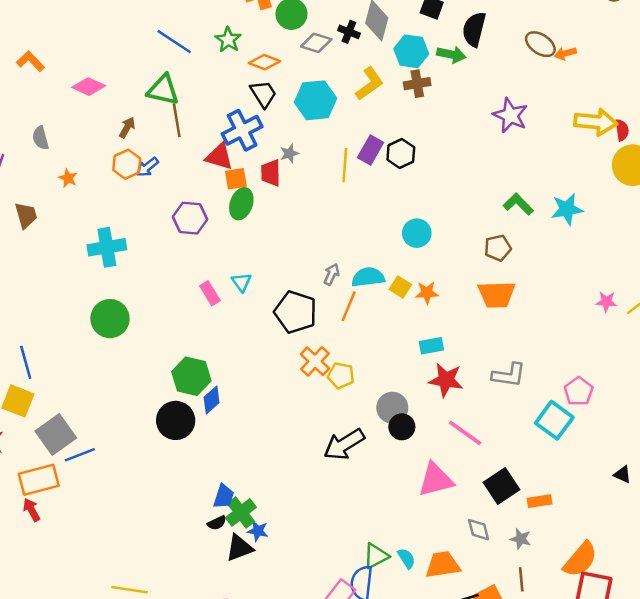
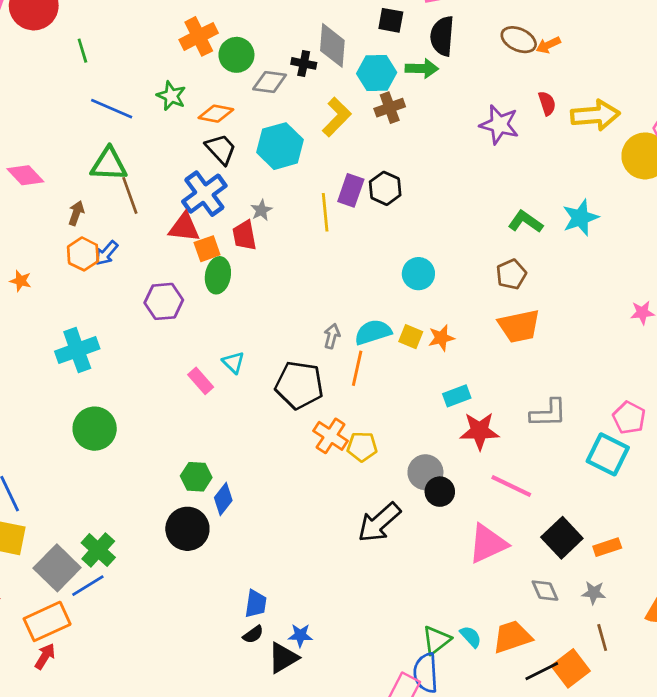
pink diamond: (89, 87) -> (25, 175), turned 32
red semicircle: (622, 130) -> (547, 103), moved
green hexagon: (191, 376) -> (196, 477), size x0.7
red arrow: (32, 510) -> (45, 656), turned 70
green cross: (241, 512) -> (98, 550), moved

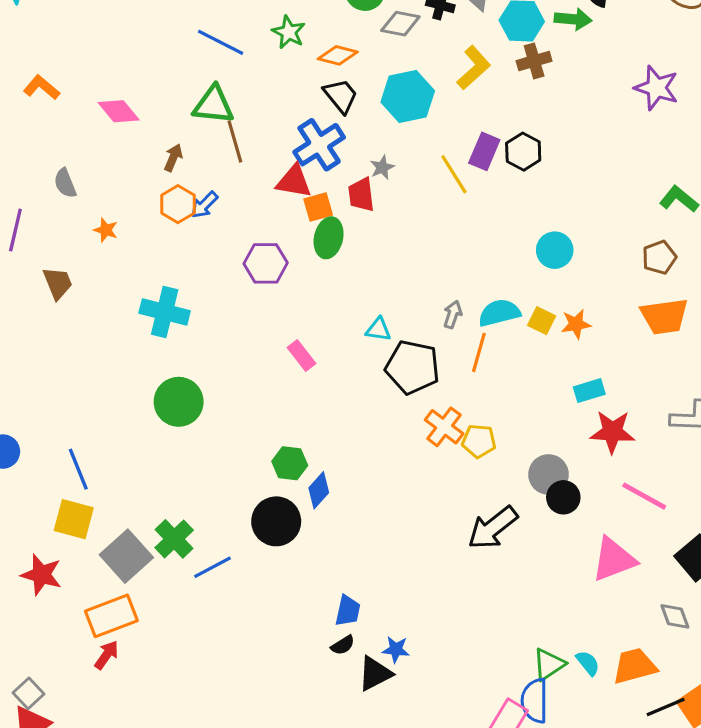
yellow line: (325, 212) -> (454, 174), turned -30
cyan cross: (77, 350) -> (165, 312), turned 30
cyan triangle: (233, 362) -> (378, 329), moved, turned -40
blue line: (88, 586) -> (212, 567), moved

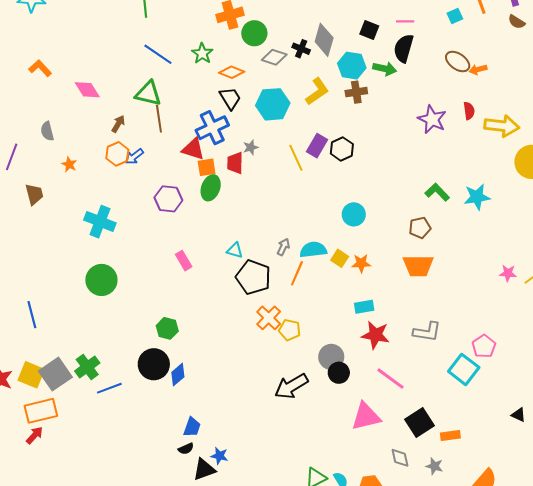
blue diamond: (319, 490) -> (178, 375), moved
yellow square: (74, 519) -> (31, 375), moved

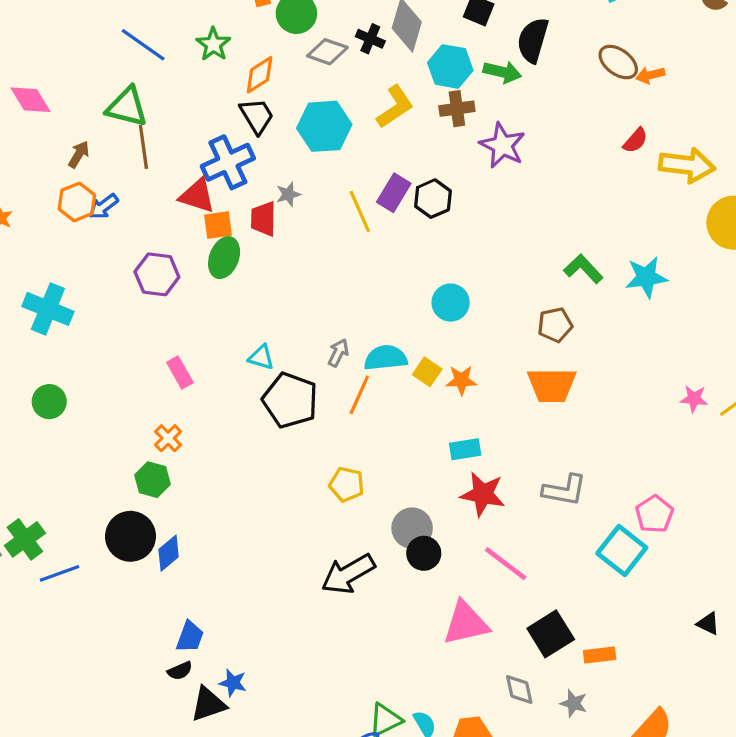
orange diamond: (232, 72) -> (260, 75), turned -55
red semicircle: (469, 111) -> (635, 140), turned 48
purple star: (432, 119) -> (502, 145), moved
green circle: (101, 280) -> (49, 402), size x0.7
orange cross: (269, 318) -> (168, 438), moved, size x0.7

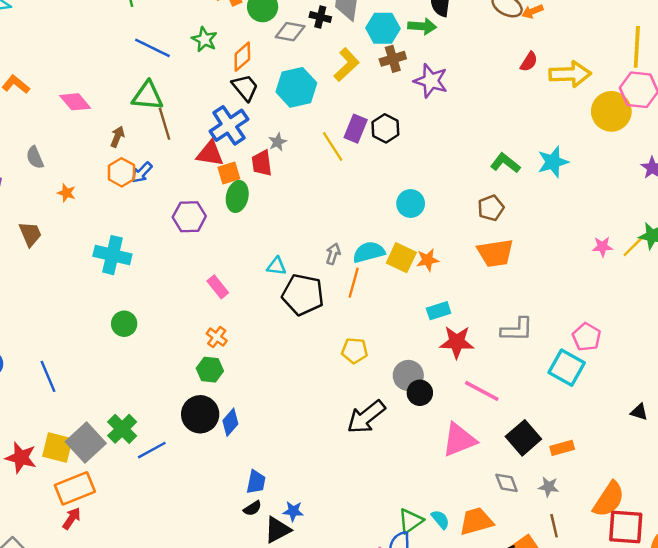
yellow square: (427, 372) -> (401, 258), size x1.4

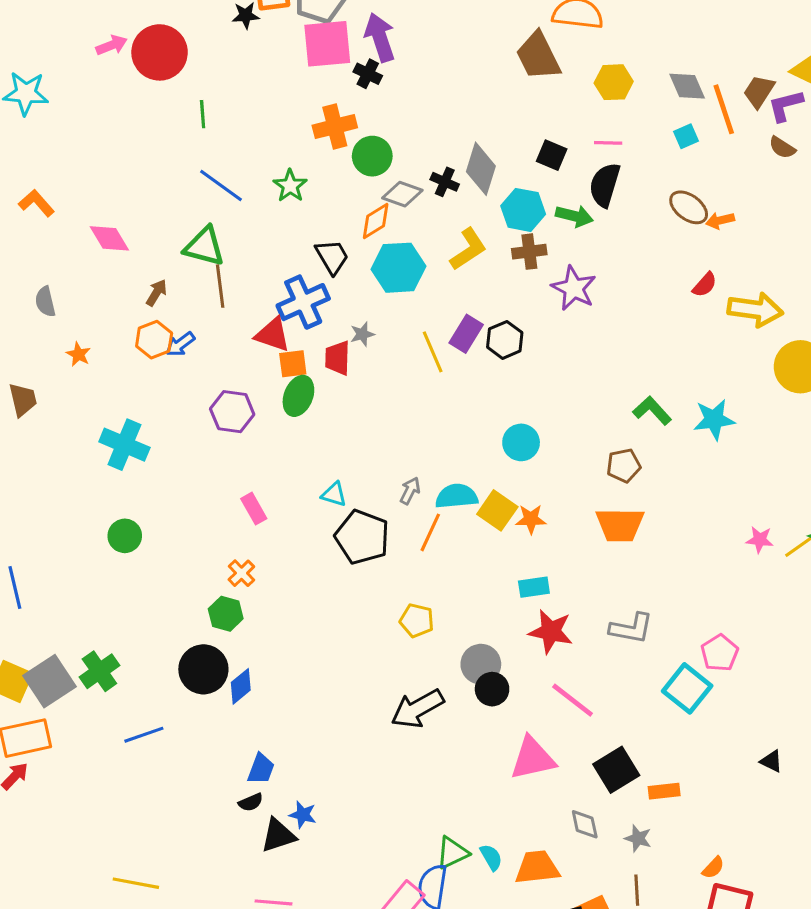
orange diamond: (242, 57) -> (376, 221), moved
blue line: (152, 450) -> (144, 735), moved
orange semicircle: (609, 499) -> (713, 868), size x0.5

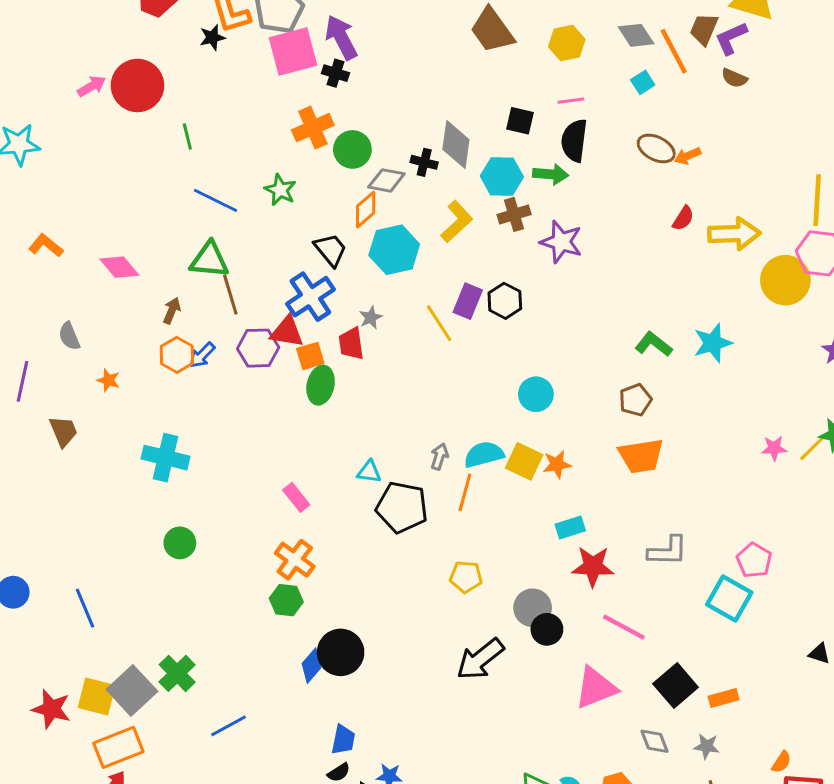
purple hexagon: (232, 412) -> (258, 348), moved
orange cross: (241, 573) -> (295, 560), size x1.5
black circle: (203, 669) -> (341, 652), moved

